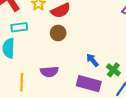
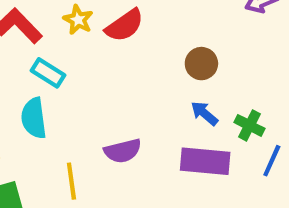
cyan rectangle: (19, 27) -> (48, 73), turned 49
brown circle: (58, 33) -> (201, 64), moved

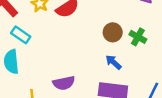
green cross: (249, 125) -> (138, 37), moved

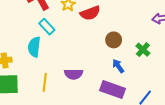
brown circle: (113, 32) -> (114, 40), moved

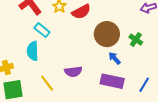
brown circle: (114, 40) -> (107, 34), size x1.6
yellow line: (45, 82) -> (47, 83), turned -36

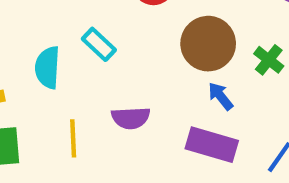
cyan rectangle: (42, 30) -> (99, 44), moved
yellow line: (47, 83) -> (73, 138), turned 30

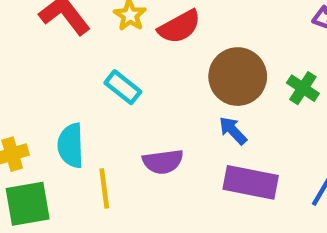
cyan semicircle: (48, 68) -> (71, 145), moved
blue arrow: (220, 96) -> (233, 131), moved

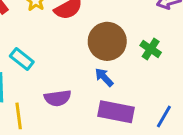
cyan rectangle: (123, 87) -> (22, 59), moved

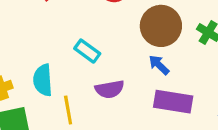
cyan rectangle: (22, 59) -> (87, 51), moved

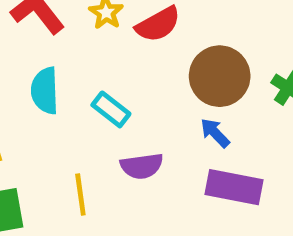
cyan semicircle: (43, 80) -> (45, 91), moved

